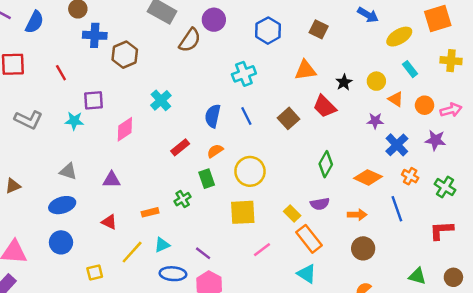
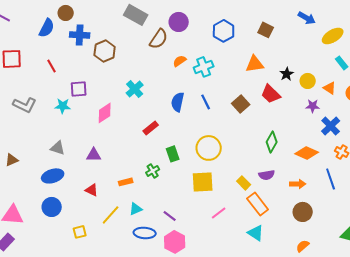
blue semicircle: (35, 22) -> (47, 28), moved
yellow circle: (376, 81) -> (308, 81), moved
orange semicircle: (215, 151) -> (180, 61), moved

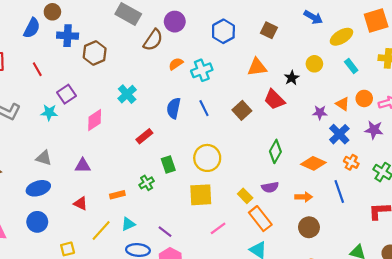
yellow circle: (308, 81) -> (314, 64), moved
orange triangle: (330, 88) -> (343, 104), moved
purple square: (79, 89) -> (66, 94), turned -30

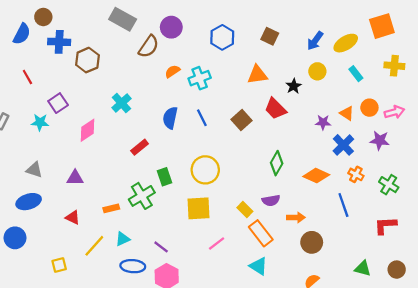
blue arrow: (313, 17) -> (315, 41), moved, turned 96
green cross: (147, 183) -> (142, 196), size x1.6
orange arrow: (304, 197) -> (296, 217), moved
blue circle: (37, 222) -> (15, 238), moved

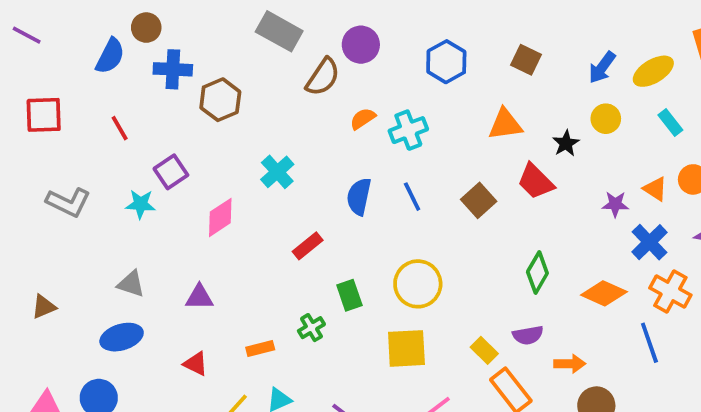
orange cross: (356, 174) -> (670, 291), size x1.5
green cross: (142, 196) -> (311, 328), size x0.6

